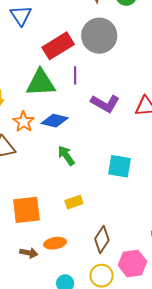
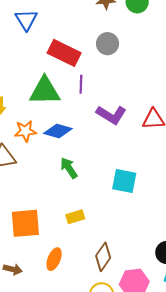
gray circle: (99, 36) -> (107, 44), size x0.6
red rectangle: (58, 46) -> (64, 53), turned 56
orange star: (24, 122) -> (25, 131), turned 30
orange ellipse: (55, 243) -> (54, 259), turned -60
brown arrow: (29, 253) -> (13, 269), moved

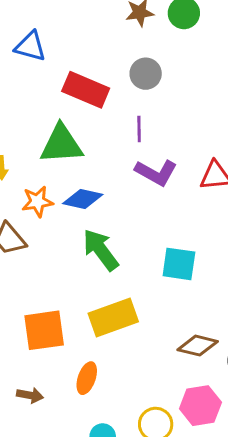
blue triangle: (26, 20) -> (30, 46), turned -40
purple line: (81, 84) -> (139, 129), moved
green arrow: (69, 168) -> (101, 250), size x1.4
yellow rectangle: (75, 217) -> (113, 317), size x1.8
brown diamond: (103, 257) -> (198, 346), moved, turned 72

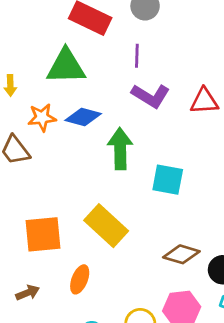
green arrow: (101, 250) -> (120, 149), moved, turned 33
yellow rectangle: (113, 317) -> (106, 226), turned 60
brown arrow: (30, 395) -> (28, 293), turned -35

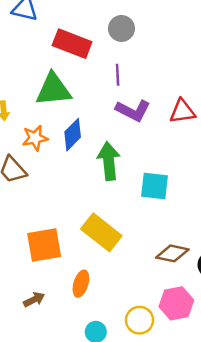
blue diamond: (83, 117) -> (73, 135), turned -56

